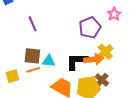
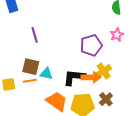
brown cross: (102, 80) -> (106, 99), moved

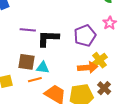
purple line: (35, 35) -> (28, 30), turned -63
black L-shape: (74, 77) -> (48, 38), moved
orange line: (30, 81) -> (35, 80), moved

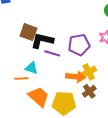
purple line: (28, 30) -> (52, 53), moved
brown square: (27, 62) -> (28, 32), moved
brown cross: (104, 88) -> (89, 91), moved

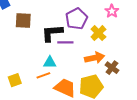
brown square: (28, 32) -> (23, 20), moved
purple pentagon: (79, 45) -> (76, 19), moved
yellow cross: (89, 72) -> (98, 33), moved

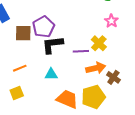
purple pentagon: (76, 19) -> (43, 27), moved
purple line: (65, 42) -> (81, 51), moved
orange line: (43, 75) -> (20, 68), moved

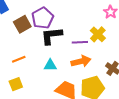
brown square: (23, 33) -> (22, 24), turned -30
orange arrow: (96, 68) -> (81, 61), moved

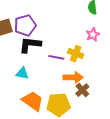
yellow cross: (98, 34) -> (76, 54), turned -35
orange arrow: (81, 61) -> (73, 77), moved

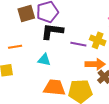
orange trapezoid: (33, 101) -> (54, 88), turned -30

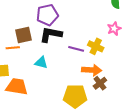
brown square: (26, 14) -> (24, 35), moved
orange trapezoid: (54, 88) -> (17, 87), moved

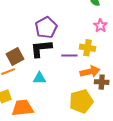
purple pentagon: (47, 15) -> (46, 28), moved
brown cross: (100, 83) -> (102, 82), turned -32

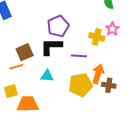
yellow cross: (87, 48) -> (97, 37), moved
orange arrow: (90, 72) -> (98, 74), turned -66
yellow pentagon: (81, 101) -> (81, 85), moved

